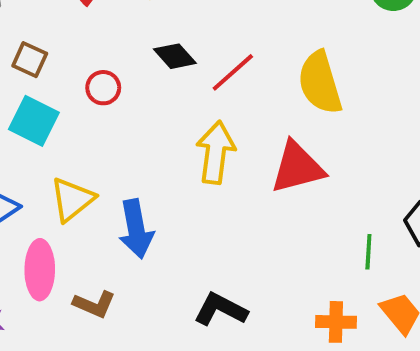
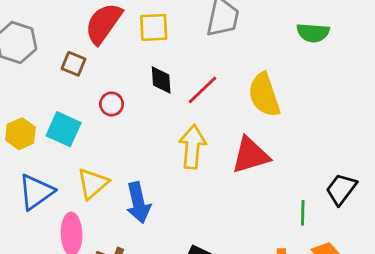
black diamond: (175, 56) -> (161, 80), turned 40
brown square: (30, 60) -> (74, 64), moved

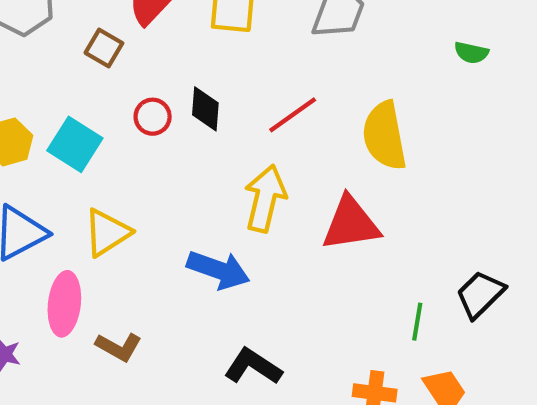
green semicircle: (313, 33) -> (471, 53), size x0.7
black diamond: (161, 80) -> (205, 109), moved
blue arrow: (138, 203) -> (218, 270), moved, turned -66

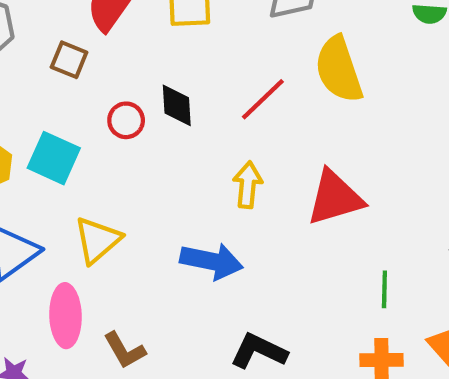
yellow semicircle: (384, 136) -> (339, 69), moved
yellow arrow: (265, 198) -> (248, 185), size x0.7
green line: (417, 322) -> (384, 289), moved
brown L-shape: (119, 347) -> (125, 350), turned 39

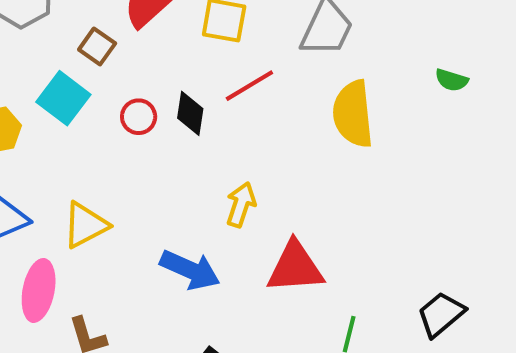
red line: (263, 99) -> (249, 86), moved
cyan square: (54, 158) -> (63, 98), moved
red triangle: (335, 198) -> (295, 267), moved

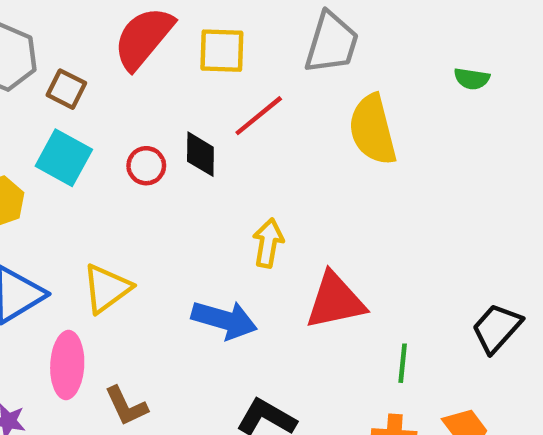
brown square: (97, 46) -> (66, 89), moved

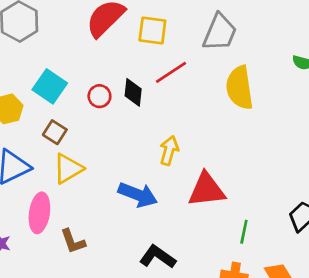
brown square: (66, 89) -> (55, 132), moved

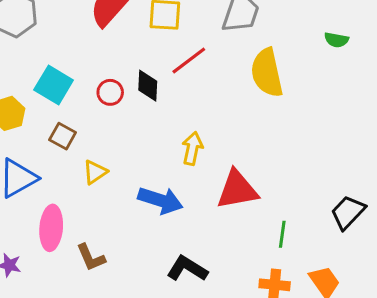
yellow triangle: (68, 169) -> (95, 172), moved, size x0.7

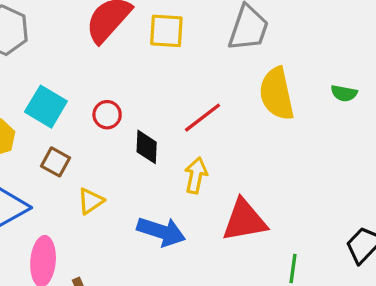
green semicircle: (336, 40) -> (344, 93), moved
red line: (189, 61) -> (202, 118), moved
black diamond: (148, 86) -> (147, 147), moved

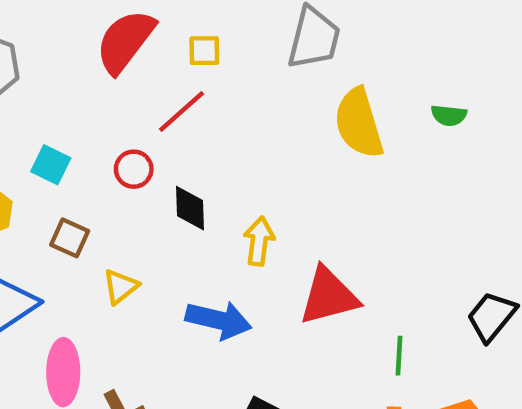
yellow square: (166, 31) -> (204, 51), size x0.7
cyan square: (46, 107) -> (51, 165), size x0.7
red line: (202, 118) -> (181, 112), moved

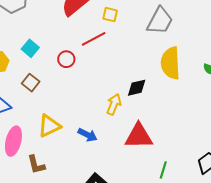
black diamond: (190, 208) -> (137, 88), moved, turned 65
yellow triangle: (121, 287) -> (49, 126), moved, size x1.4
blue arrow: (219, 320) -> (88, 135), size x0.7

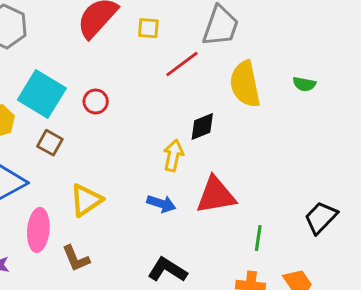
red line: (94, 39) -> (182, 64), moved
cyan square: (30, 48) -> (42, 94), size x1.8
blue arrow: (88, 135) -> (161, 204), moved

